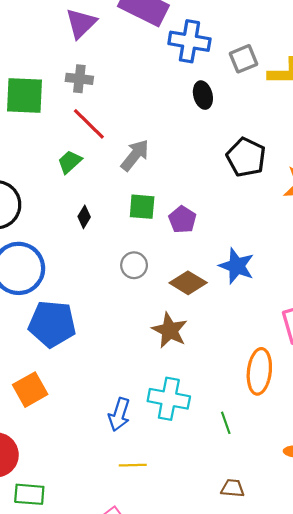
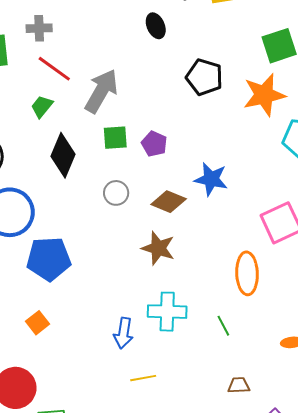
gray arrow: (135, 155) -> (101, 91), size x1.4
black diamond: (84, 217) -> (63, 155), size x2.0
orange square: (30, 390) -> (38, 323), size x0.7

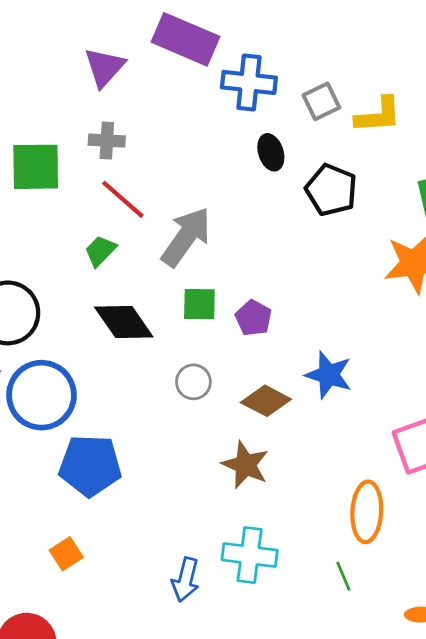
black pentagon: (204, 77) -> (331, 190), moved
black diamond: (63, 155) -> (124, 322), turned -63
green line: (223, 326) -> (343, 576), moved

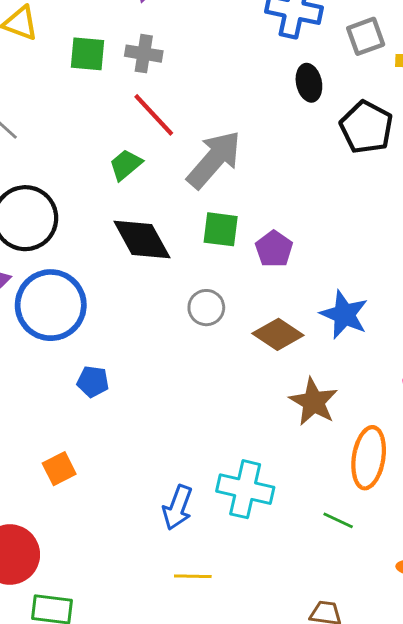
green square: (36, 167) -> (87, 54), moved, size x0.7
brown star: (245, 465) -> (313, 402), moved
blue pentagon: (90, 466) -> (93, 382), size x0.5
green line: (343, 576) -> (338, 520), turned -48

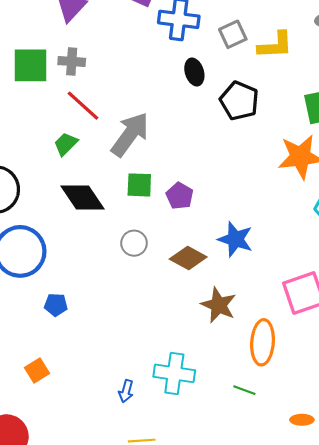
green square: (87, 54) -> (31, 65), size x1.4
blue arrow: (178, 507) -> (126, 391), size x0.7

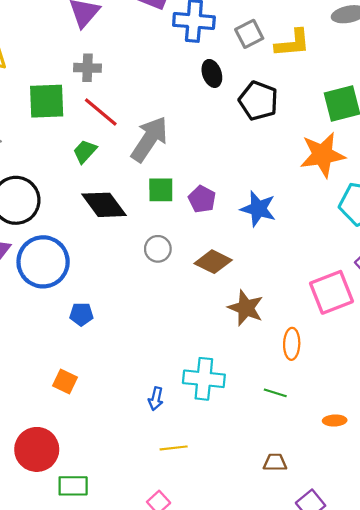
green square: (31, 65) -> (47, 101), moved
blue star: (235, 239) -> (258, 209), moved
orange ellipse: (263, 342) -> (292, 344), size x0.7
orange square: (37, 371) -> (65, 381), turned -30

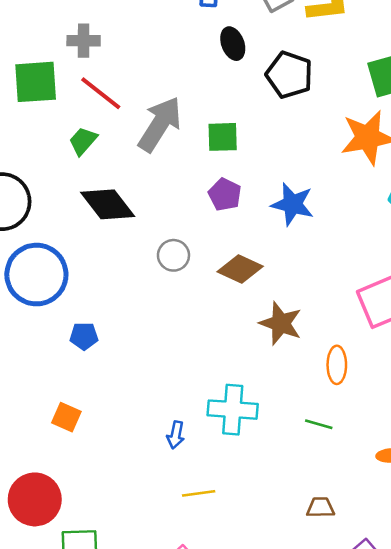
green square: (161, 190) -> (223, 137), moved

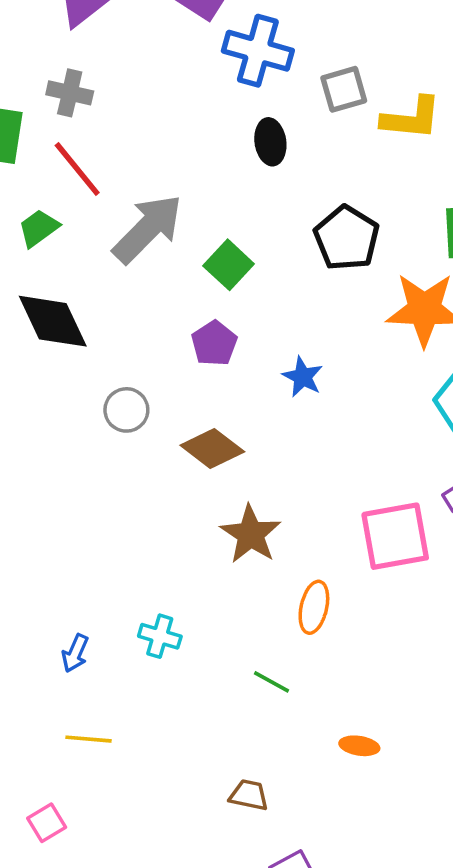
black pentagon: (289, 75) -> (347, 238), moved
green square: (223, 137) -> (229, 265), turned 32
blue star: (292, 204) -> (303, 377), size x0.7
cyan cross: (233, 410) -> (160, 636), size x0.6

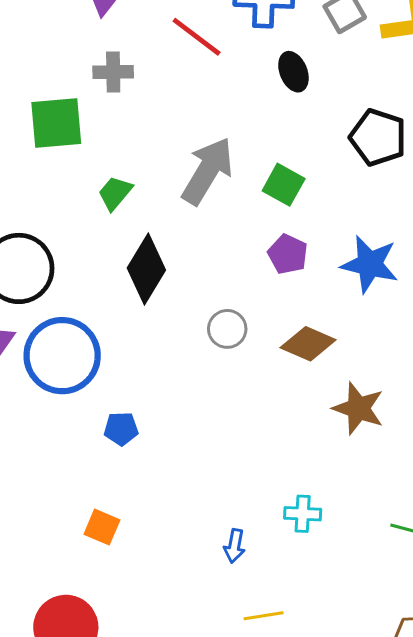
red line: (77, 169) -> (197, 37), moved
black diamond: (53, 321) -> (146, 269), turned 70
blue star: (303, 377) -> (370, 264), size x1.6

